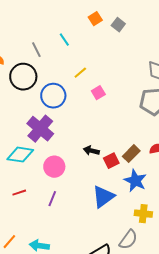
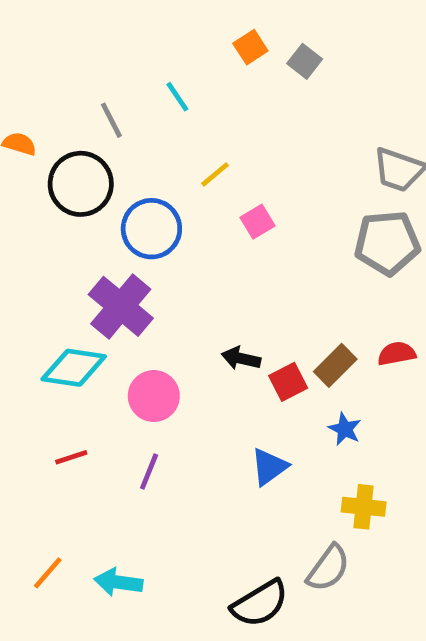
blue star: (135, 181) -> (345, 429), size x0.6
blue triangle: (103, 197) -> (269, 467), size x0.7

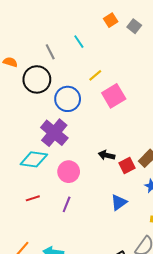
pink square: (258, 222) -> (114, 96), size x1.6

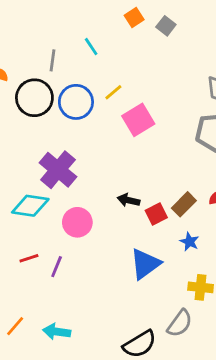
gray line: (50, 52) -> (52, 60), turned 35
blue circle: (68, 99) -> (76, 102), moved
blue triangle: (119, 202) -> (145, 264), size x1.4
purple line: (67, 204) -> (57, 267), moved

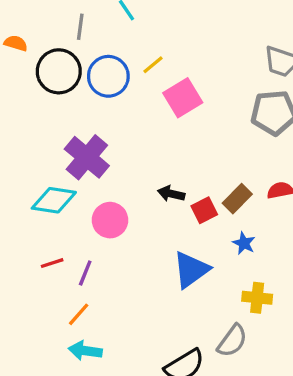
orange line: (15, 326) -> (79, 314), moved

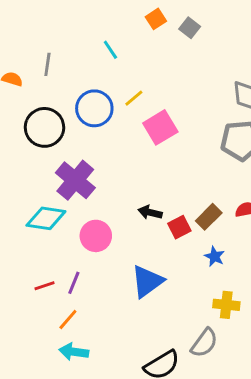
gray line: (80, 27) -> (47, 64), moved
black circle: (59, 71) -> (44, 127), moved
red line: (52, 263) -> (44, 286), moved
blue triangle: (191, 270) -> (147, 281), moved

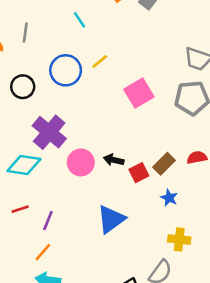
black circle: (44, 127) -> (23, 87), size x0.7
pink square: (160, 127) -> (139, 93), moved
pink circle: (96, 236) -> (81, 162), moved
red line: (44, 286) -> (20, 209), moved

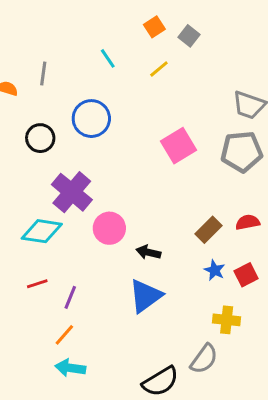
yellow line: (100, 61) -> (159, 69), moved
black arrow: (114, 160) -> (148, 252), moved
red square: (139, 173) -> (246, 275), moved

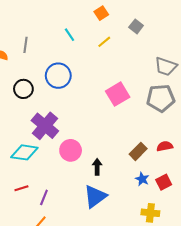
gray square: (189, 36) -> (136, 26), moved
black arrow: (148, 252) -> (97, 167), turned 77

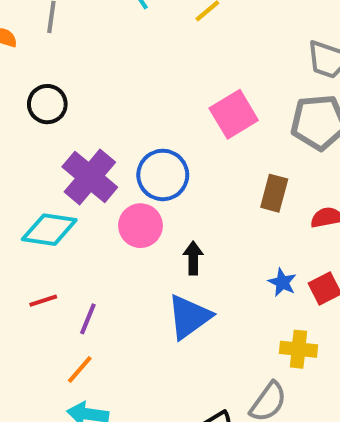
blue circle: (58, 76) -> (163, 175), moved
brown rectangle: (138, 151) -> (274, 193), moved, turned -30

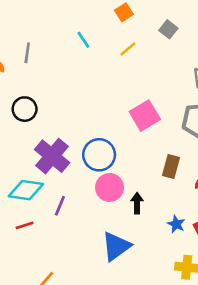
pink circle: (140, 226) -> (110, 187), moved
black arrow: (193, 258) -> (137, 203), moved
red line: (43, 301) -> (25, 225), moved
purple line: (88, 319) -> (60, 206), moved

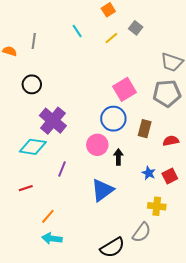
gray square: (168, 29) -> (136, 28), moved
blue circle: (99, 155) -> (113, 119), moved
purple line: (60, 206) -> (62, 169), moved
red line: (25, 225) -> (26, 188), moved

